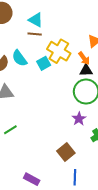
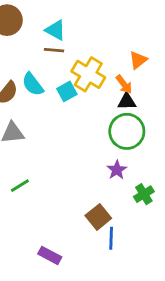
blue line: (75, 177) -> (111, 238), moved

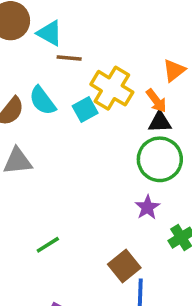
cyan triangle: (55, 30) -> (50, 33), moved
green line: (20, 186) -> (48, 245), moved

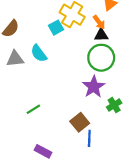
cyan semicircle: (42, 101) -> (39, 53), moved
purple star: (147, 207) -> (94, 87), size x1.5

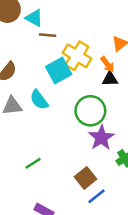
cyan square: (56, 28) -> (59, 70), size x1.5
green circle: (101, 58) -> (90, 111), moved
blue line: (89, 138) -> (96, 196), turned 49

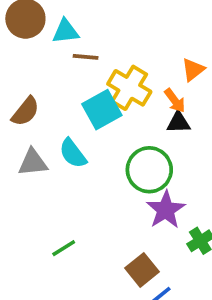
cyan triangle: (34, 18) -> (66, 31), turned -36

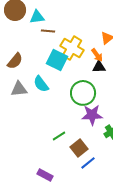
cyan square: (102, 110) -> (57, 60), turned -35
purple star: (166, 210) -> (92, 115), turned 30
green line: (64, 248) -> (59, 136), moved

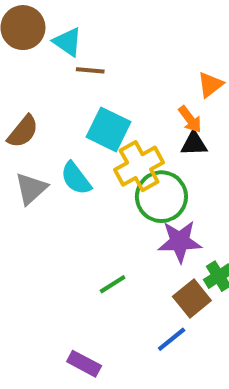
cyan triangle: (37, 17) -> (68, 42), turned 42
yellow cross: (72, 48) -> (139, 166), moved, turned 30
gray triangle: (19, 89) -> (31, 189), turned -36
brown square: (79, 148) -> (192, 299), moved

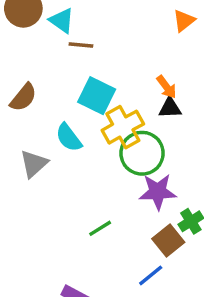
orange triangle: (210, 85) -> (184, 21), moved
gray triangle: (31, 189) -> (34, 164), moved

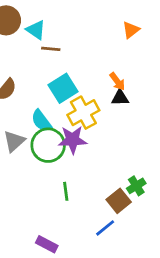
cyan square: (97, 96) -> (63, 88), turned 32
green circle: (142, 153) -> (48, 145), moved
purple star: (158, 192) -> (73, 140), moved
green line: (100, 228) -> (66, 191), turned -66

